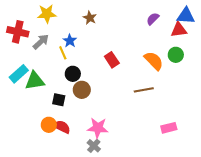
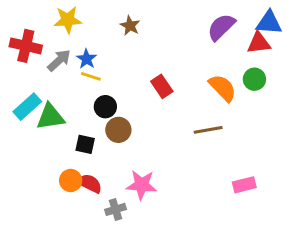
purple semicircle: (153, 19) -> (221, 27), size x1.5
blue star: (70, 41) -> (87, 59), moved
yellow line: (63, 53) -> (91, 76), turned -48
gray cross: (94, 146) -> (115, 209), moved, turned 32

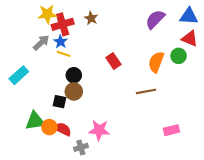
red triangle: (259, 43) -> (190, 39), moved, turned 30
red cross: (26, 46) -> (63, 24), moved, turned -30
orange semicircle: (223, 88) -> (156, 62), turned -115
green triangle: (50, 117) -> (35, 121), moved
brown circle: (118, 130) -> (74, 91), moved

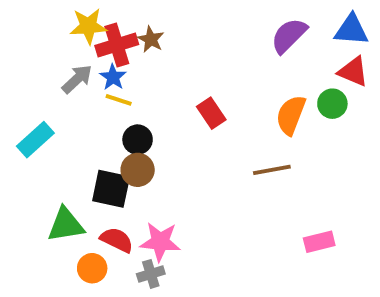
brown star: (91, 18) -> (151, 39), moved
black square: (60, 102) -> (111, 189), size x1.5
orange circle: (49, 127) -> (92, 268), moved
pink star: (99, 130) -> (160, 242), moved

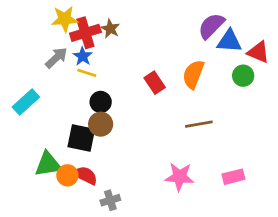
blue triangle: (351, 30) -> (229, 41), moved
orange semicircle: (291, 115) -> (193, 74), moved
pink star: (160, 242) -> (180, 177), moved
orange circle: (92, 268) -> (67, 175), moved

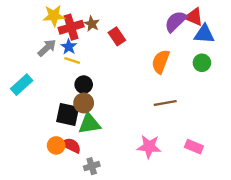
blue triangle: (229, 41) -> (204, 34), moved
red triangle: (258, 52) -> (194, 17), moved
red rectangle: (155, 83) -> (117, 36), moved
green triangle: (48, 164) -> (89, 124), moved
pink rectangle: (233, 177) -> (194, 147), turned 36

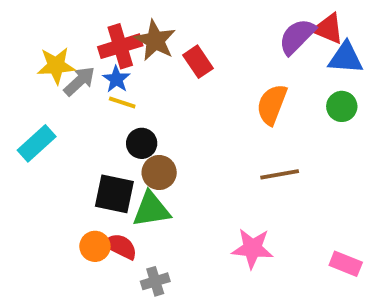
yellow star: (54, 16) -> (56, 66), moved
brown star: (92, 24) -> (155, 40), size x1.5
brown circle: (84, 103) -> (159, 172), moved
pink rectangle: (194, 147) -> (346, 264), moved

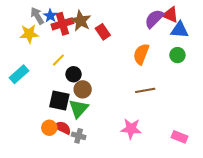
blue star: (116, 79) -> (50, 16), moved
gray arrow: (79, 81) -> (37, 16), moved, turned -78
yellow line: (122, 103) -> (58, 60), moved, turned -64
green triangle: (151, 209) -> (79, 109), turned -40
gray cross: (155, 281) -> (79, 136), moved, turned 32

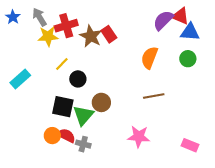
blue star: (50, 16) -> (13, 17), moved
brown star: (81, 21) -> (91, 36), moved
yellow star: (29, 34) -> (48, 36), moved
brown circle: (83, 89) -> (101, 102), moved

